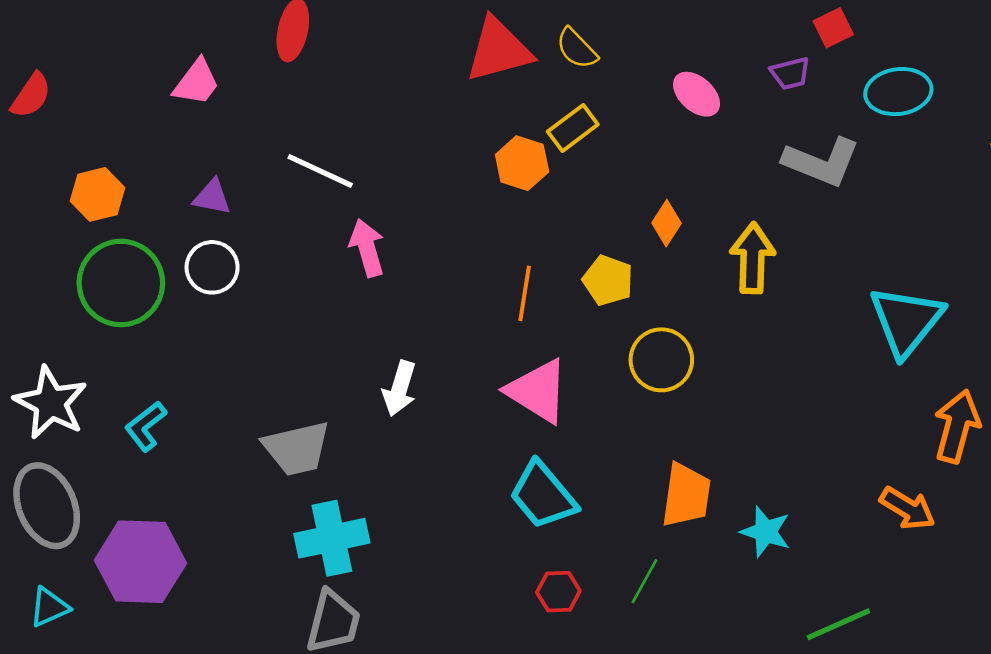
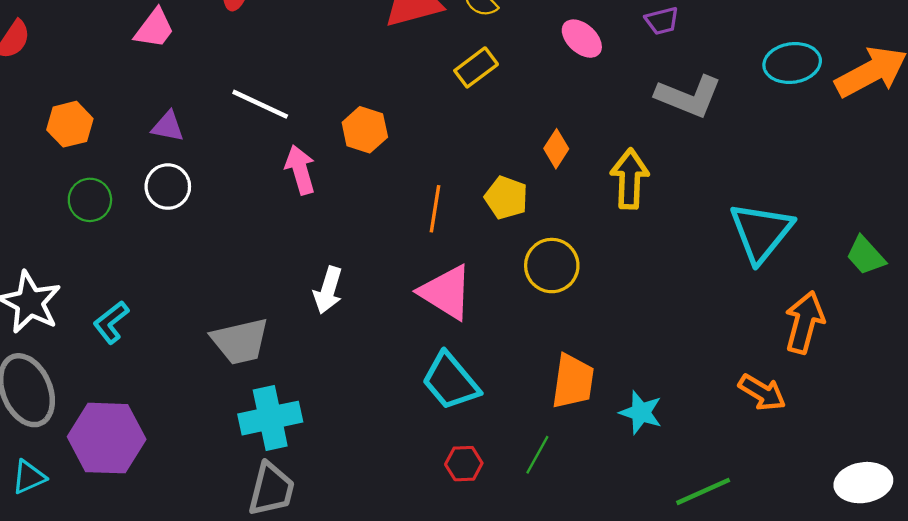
cyan ellipse: (898, 92) -> (792, 63), moved
orange hexagon: (522, 163) -> (365, 130), moved
green circle: (121, 283) -> (90, 200), size x0.6

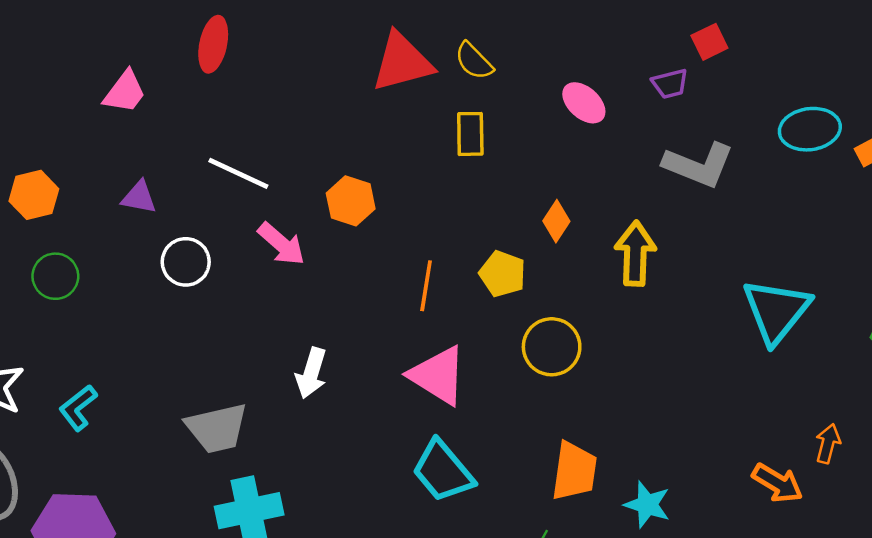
yellow rectangle: (476, 67) -> (470, 134), turned -54
pink arrow: (300, 170) -> (281, 244), turned 147
white circle: (168, 187) -> (186, 262), moved
orange arrow: (804, 322) -> (828, 444), moved, size x0.6

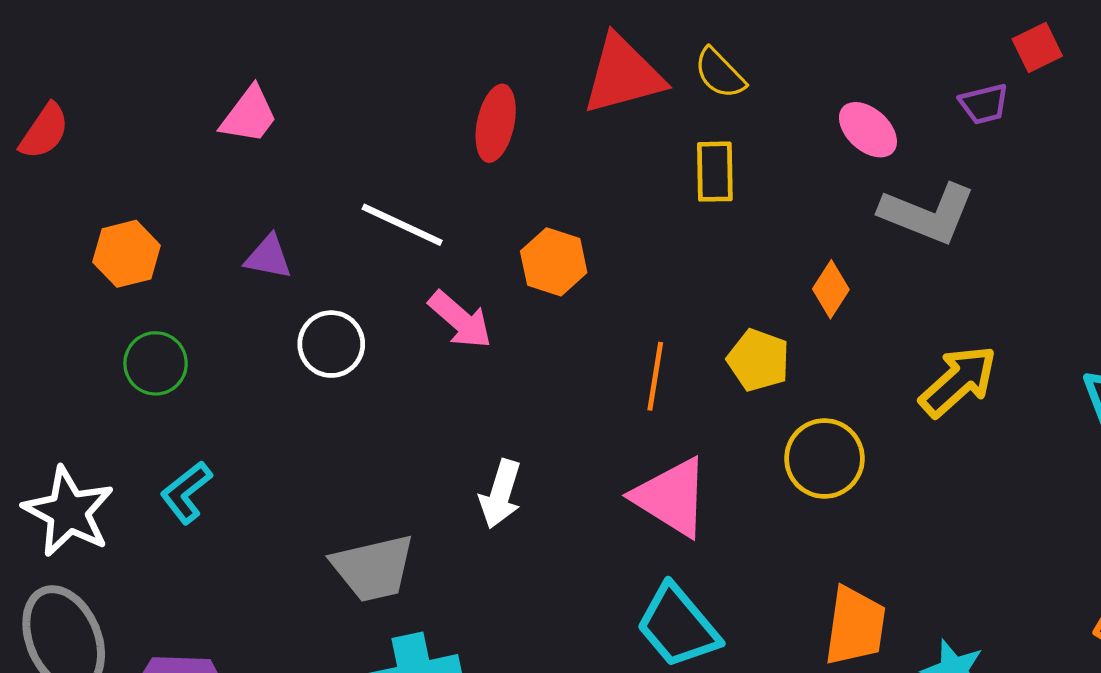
red ellipse: (213, 44) -> (496, 123), moved
gray L-shape: (699, 165) -> (928, 213), moved
yellow arrow: (635, 253) -> (958, 381), moved, turned 46
cyan L-shape: (78, 408) -> (186, 492), moved

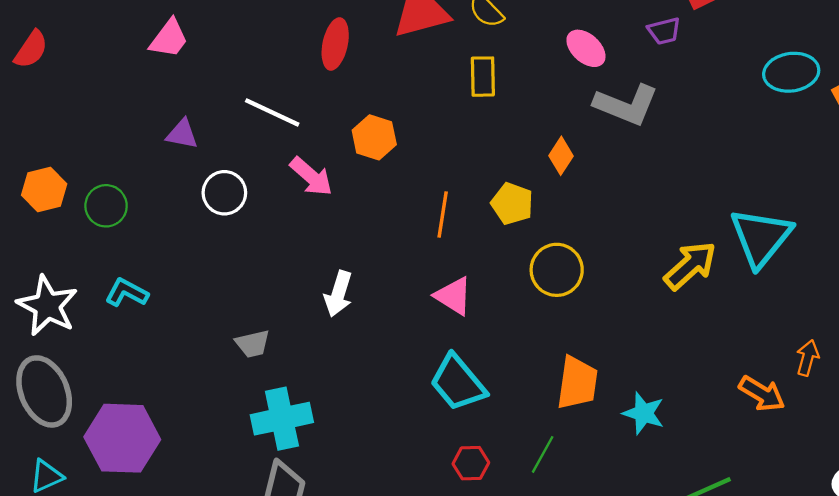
orange hexagon: (127, 254) -> (44, 190), moved
yellow arrow: (958, 381) -> (690, 266), moved
cyan L-shape: (186, 492) -> (127, 293), turned 66
pink triangle: (671, 497) -> (454, 296), size x0.7
gray trapezoid: (373, 568) -> (253, 344), size x0.6

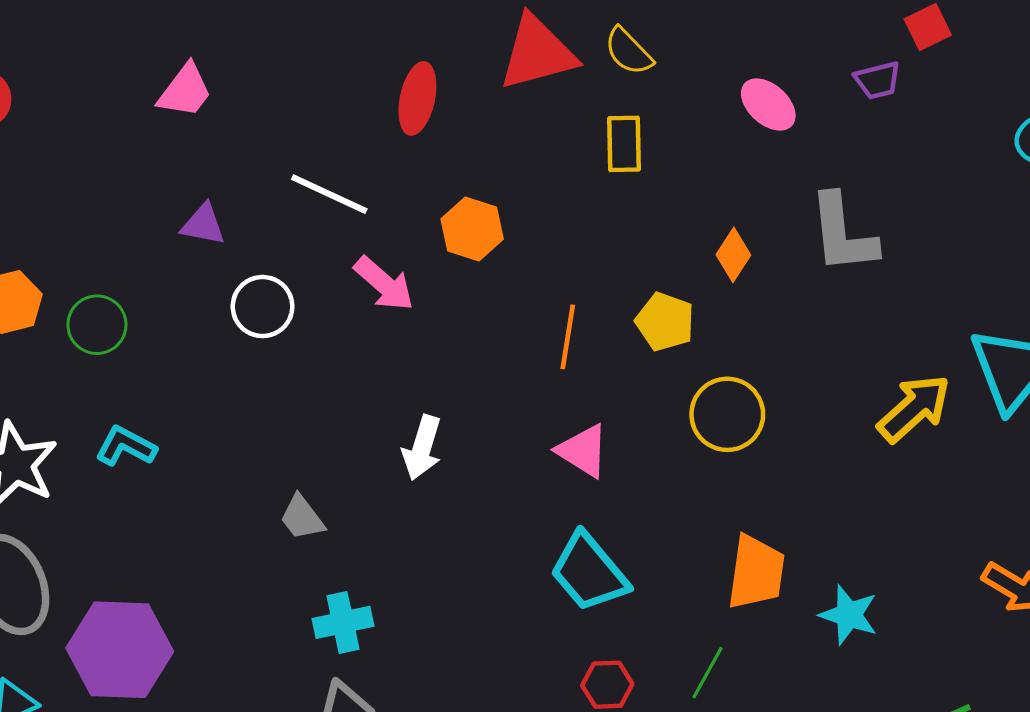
gray L-shape: (626, 105) -> (843, 234), moved, turned 62
gray trapezoid: (253, 344) -> (302, 518), turned 66
cyan cross: (282, 419) -> (343, 622), size x0.7

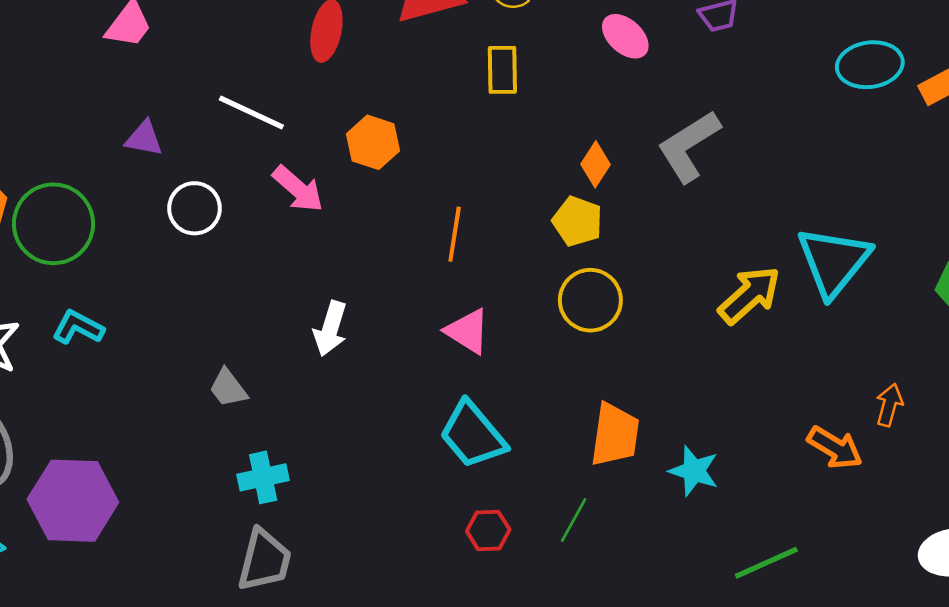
gray L-shape: (843, 234) -> (689, 146), turned 64
yellow pentagon: (665, 322) -> (577, 221), moved
green circle: (97, 325) -> (53, 224), size x1.6

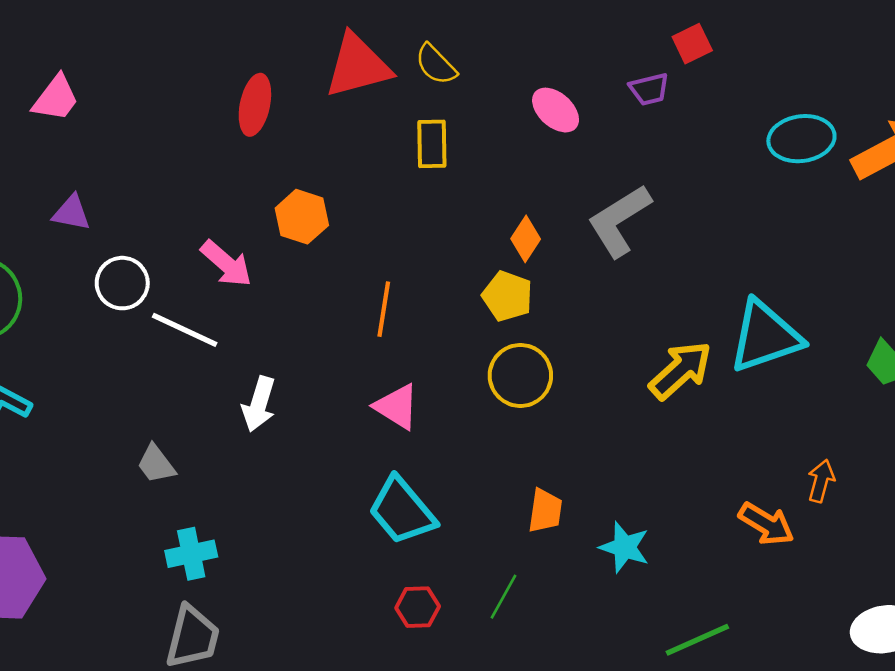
white line: (251, 113) -> (185, 330), moved
cyan triangle: (834, 261) -> (765, 336), turned 32
orange trapezoid: (615, 435) -> (545, 511), size x0.7

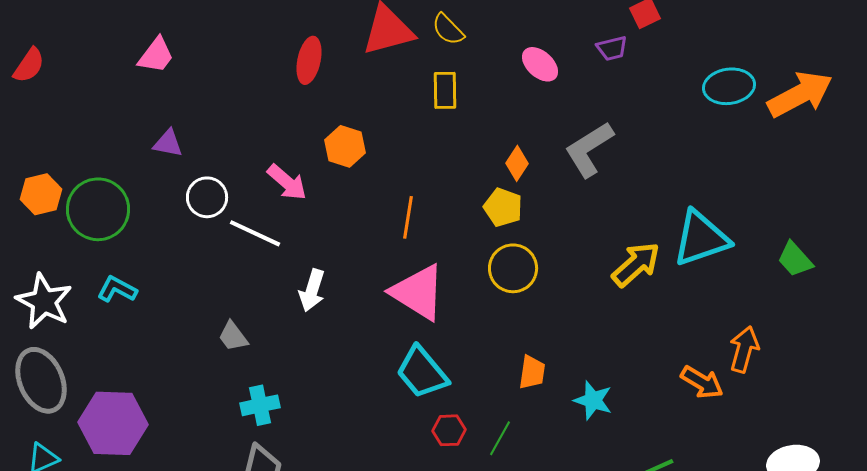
pink triangle: (397, 407) -> (418, 292), size x1.6
orange arrow: (821, 481) -> (744, 349), size x1.4
red hexagon: (418, 607) -> (449, 430), moved

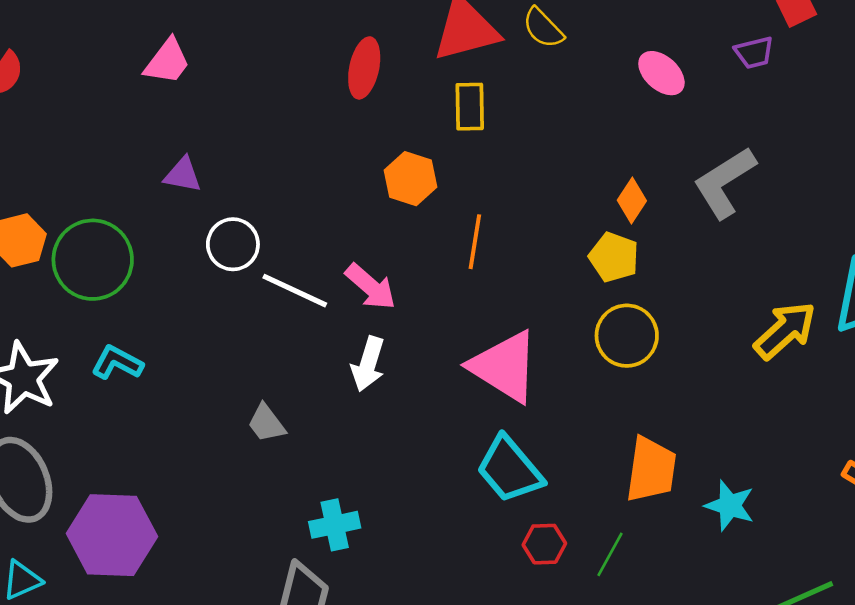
yellow rectangle: (445, 90) -> (470, 107), moved
pink arrow: (287, 182) -> (371, 287), moved
orange line: (408, 217) -> (475, 242), moved
orange trapezoid: (532, 372) -> (651, 469), size x1.5
cyan cross: (260, 405) -> (335, 525), moved

